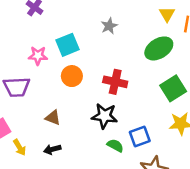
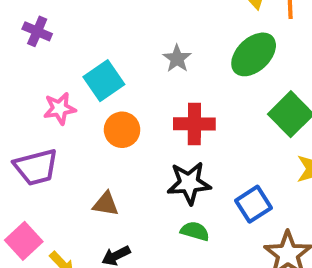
gray star: (109, 26) -> (177, 59), moved
green semicircle: (115, 146) -> (195, 231), moved

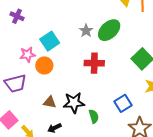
green ellipse: (254, 54) -> (109, 30), moved
orange circle: (122, 130) -> (44, 65), moved
black star: (189, 183) -> (74, 103), moved
green semicircle: (195, 231) -> (94, 116), turned 56

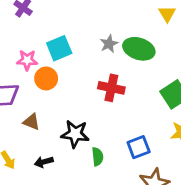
green ellipse: (109, 30) -> (139, 49), turned 50
brown triangle: (50, 102) -> (31, 122), moved

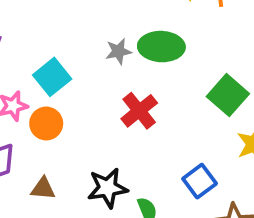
gray star: (109, 44) -> (118, 51), turned 30
red cross: (111, 88) -> (139, 111), turned -35

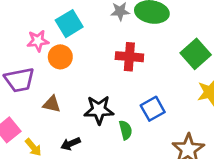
red cross: (139, 111) -> (129, 57), turned 36
blue square: (200, 181) -> (153, 109), moved

